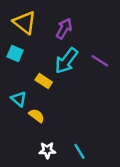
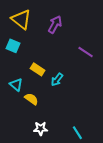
cyan arrow: (66, 61) -> (57, 80), moved, size x0.6
cyan line: (80, 151) -> (77, 133), moved

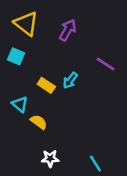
cyan arrow: (57, 80) -> (70, 80), moved

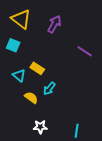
cyan arrow: (70, 80) -> (49, 89), moved
cyan triangle: (20, 104) -> (19, 75), moved
cyan line: (95, 164) -> (77, 131), turned 40

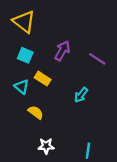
purple arrow: (54, 24) -> (62, 51), moved
cyan square: (13, 45) -> (25, 55), moved
cyan arrow: (49, 89) -> (81, 95), moved

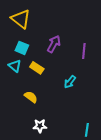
purple line: (97, 59) -> (84, 51), turned 63
cyan triangle: (22, 87) -> (15, 66), moved
cyan line: (88, 151) -> (87, 130), moved

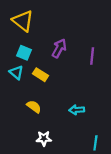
cyan arrow: (70, 82) -> (77, 110), moved, turned 48

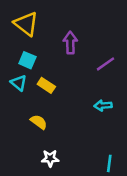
purple arrow: (59, 48) -> (70, 43), moved, turned -30
purple line: (92, 56) -> (105, 64), turned 49
cyan arrow: (77, 110) -> (103, 106), moved

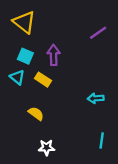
purple arrow: (70, 43) -> (54, 55), moved
purple line: (105, 64) -> (98, 33), moved
cyan line: (109, 163) -> (102, 140), moved

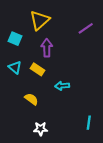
yellow triangle: (24, 22) -> (40, 20), moved, turned 40
cyan square: (25, 56) -> (15, 39), moved
cyan arrow: (96, 98) -> (62, 86), moved

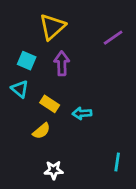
cyan square: (15, 39) -> (27, 61), moved
yellow rectangle: (38, 69) -> (50, 104), moved
yellow semicircle: (31, 99) -> (41, 131), turned 104

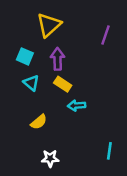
purple line: (113, 38) -> (106, 35), turned -36
cyan triangle: (20, 89) -> (31, 83), moved
yellow rectangle: (50, 104) -> (63, 84), moved

